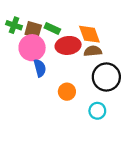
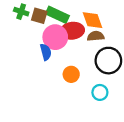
green rectangle: (52, 29) -> (57, 15), size x1.5
pink circle: (32, 48) -> (55, 37), moved

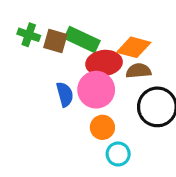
orange diamond: (92, 20) -> (134, 47), turned -55
pink circle: (55, 37) -> (96, 90), moved
cyan circle: (100, 92) -> (118, 154), moved

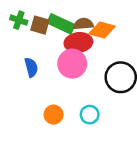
brown semicircle: (139, 71) -> (83, 24), moved
blue semicircle: (65, 94) -> (31, 67), moved
orange circle: (102, 127) -> (54, 115), moved

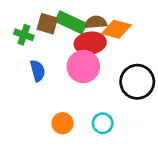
green cross: (19, 20) -> (24, 35), moved

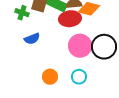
pink circle: (83, 67) -> (80, 46), moved
blue semicircle: (38, 71) -> (32, 39), turned 84

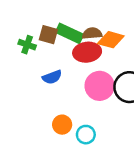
blue semicircle: (32, 39) -> (52, 77), moved
cyan circle: (79, 77) -> (86, 135), moved

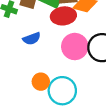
cyan circle: (86, 135) -> (62, 91), size x1.6

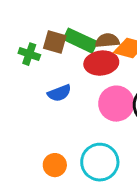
orange circle: (41, 82) -> (55, 165), moved

